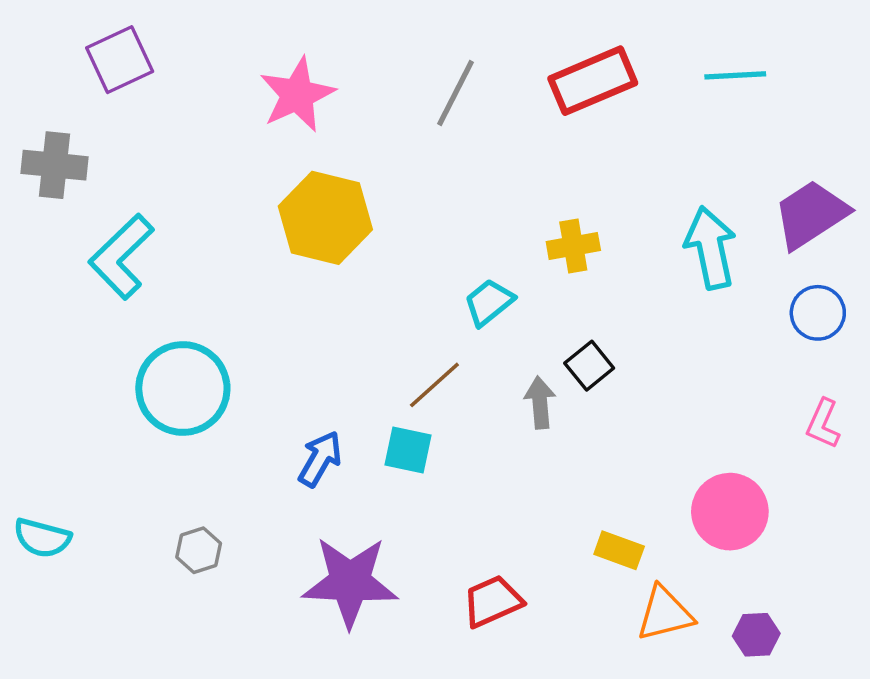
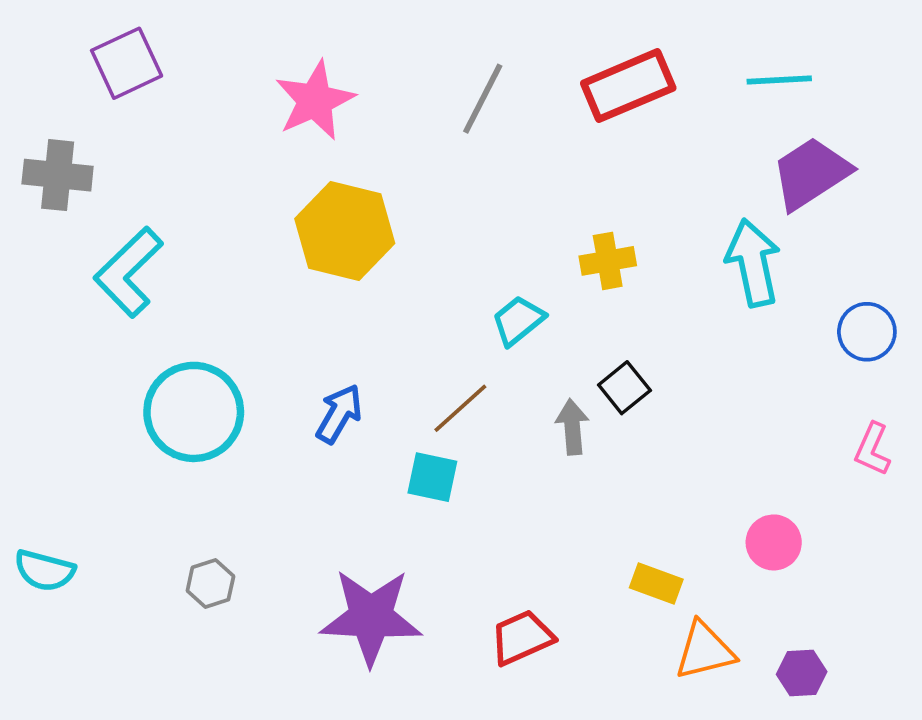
purple trapezoid: (811, 214) -> (811, 173), moved
blue arrow: (320, 459) -> (339, 414), moved
pink circle: (730, 512) -> (774, 542), size x0.7

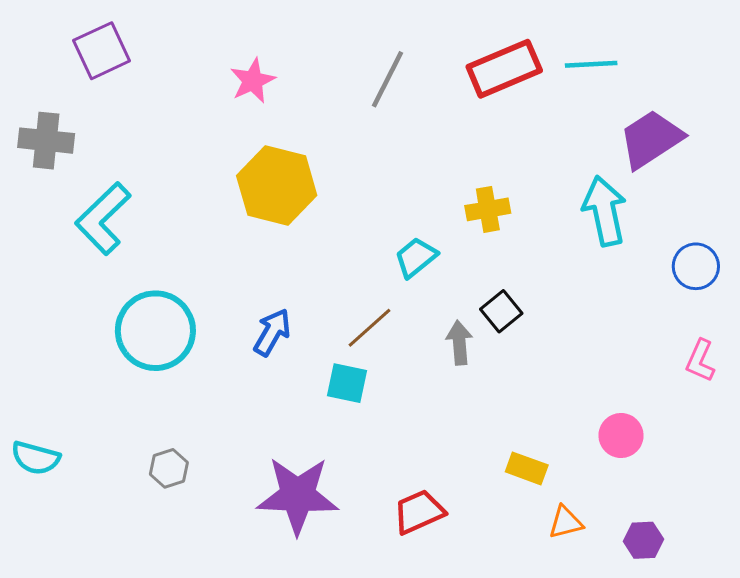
cyan line: (779, 80) -> (591, 64), moved
pink star: (315, 101) -> (253, 81), size x0.7
orange triangle: (705, 651) -> (566, 522), size x0.7

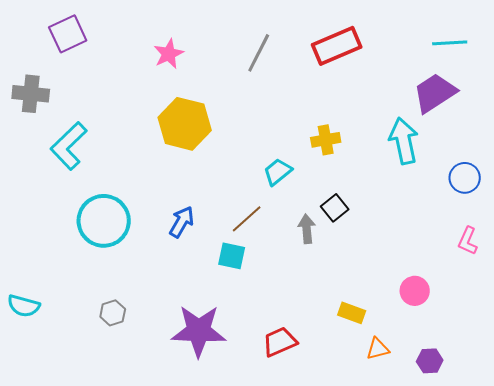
cyan line: (591, 64) -> (450, 43), moved

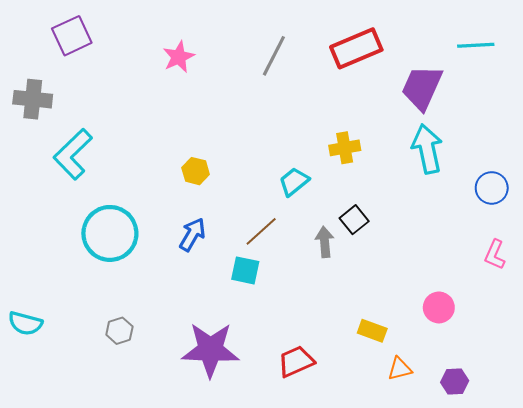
purple trapezoid: (435, 93) -> (422, 88), moved, turned -33
yellow hexagon: (185, 124) -> (196, 171), moved, size x0.5

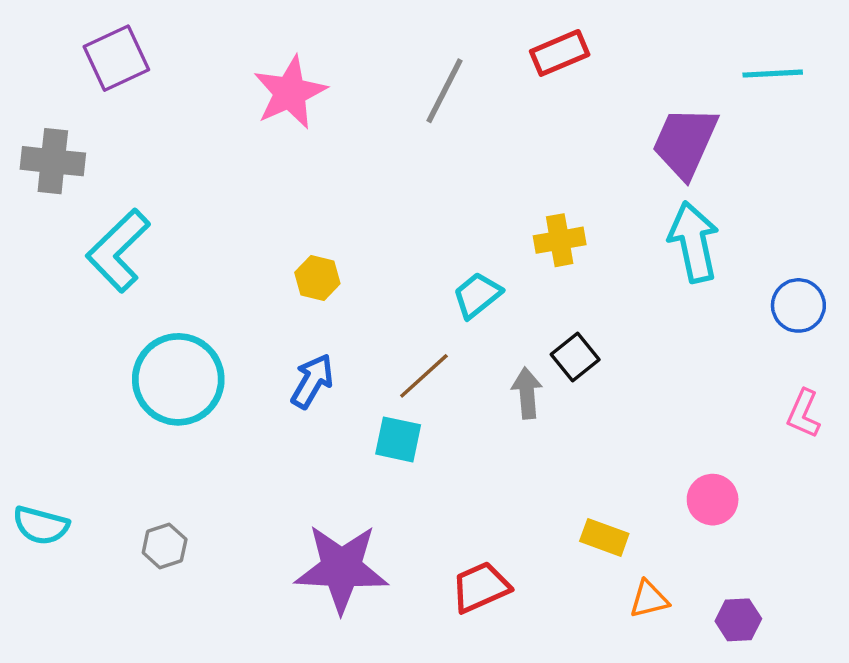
red rectangle: (356, 48) -> (560, 53), moved, size x0.7
pink star: (179, 57) -> (290, 92), size x1.4
gray hexagon: (119, 331) -> (165, 546), moved

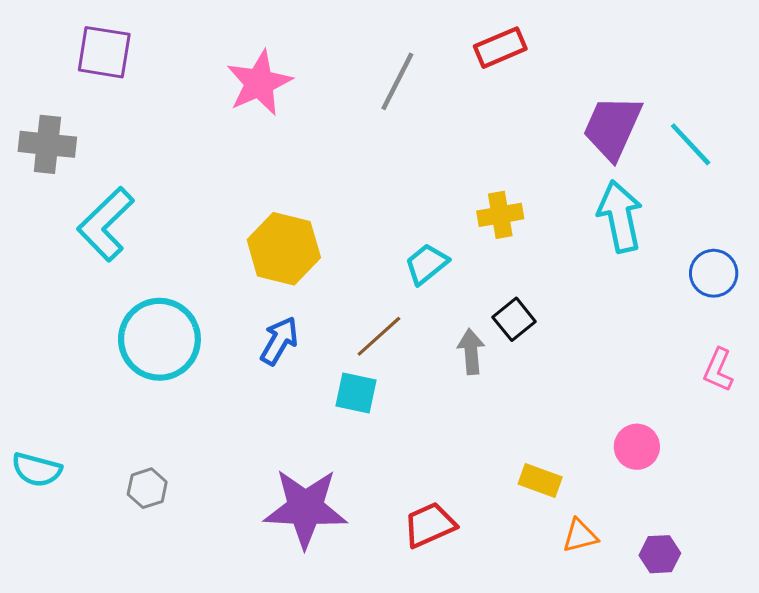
purple square: (116, 58) -> (104, 52), turned 34
cyan line: (773, 74) -> (691, 144), moved, turned 50
yellow hexagon: (317, 278) -> (284, 249), size x1.8

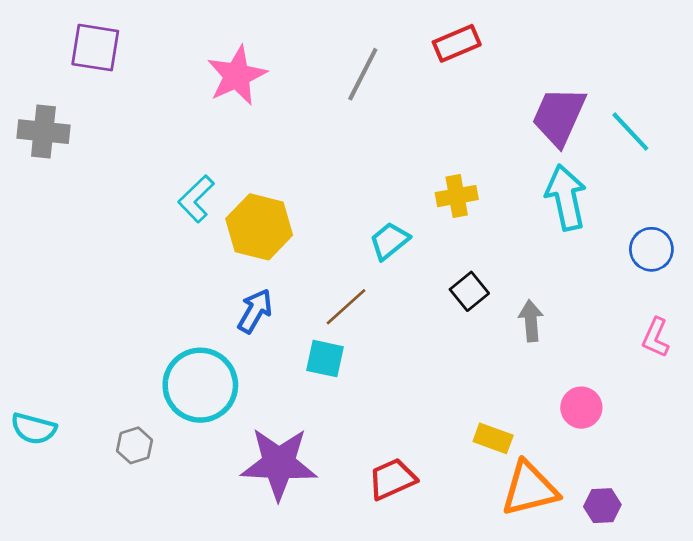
cyan L-shape: (106, 224) -> (196, 199), moved, size x0.7
cyan circle: (159, 339) -> (200, 385), moved
gray arrow: (471, 352) -> (531, 321), moved
orange triangle: (580, 536) -> (530, 489), size x1.8

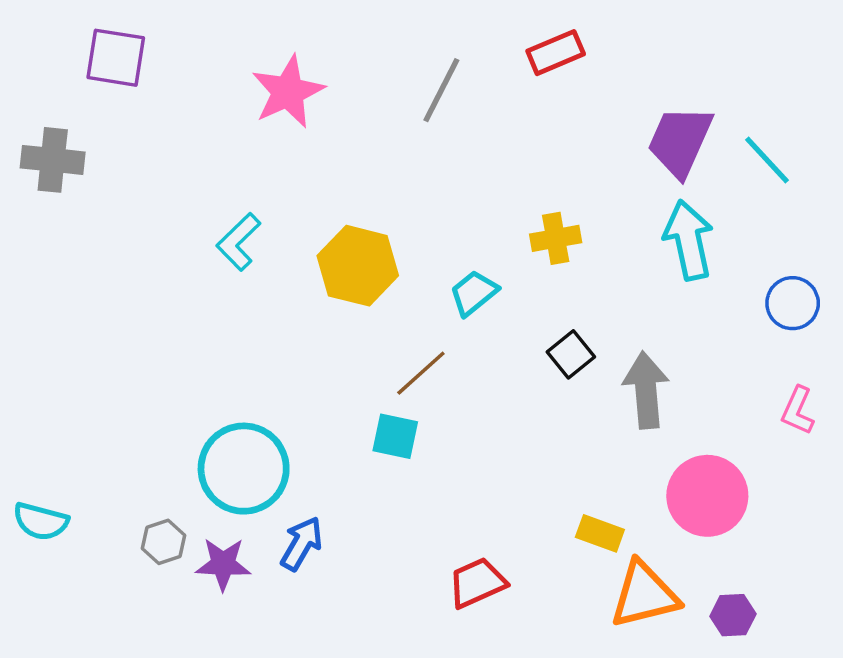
yellow hexagon: (259, 227) -> (358, 266), moved
blue arrow: (255, 311) -> (302, 544), moved
gray arrow: (531, 321) -> (646, 390), size x1.5
pink circle: (581, 408) -> (707, 496), size x1.6
purple star: (279, 464) -> (223, 564), moved, size x0.6

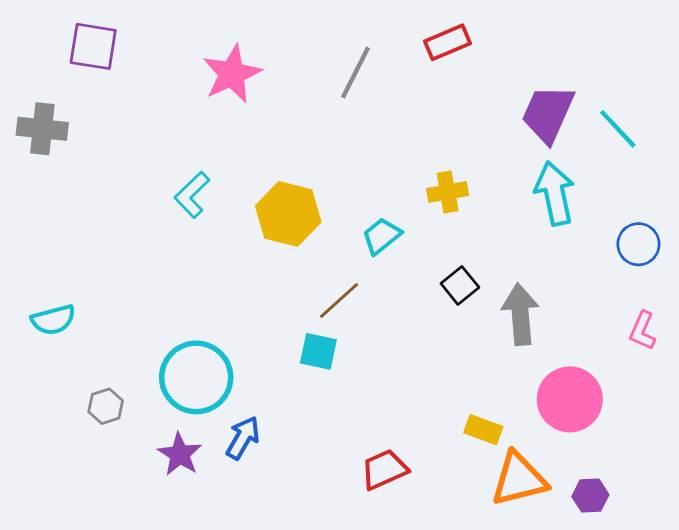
cyan semicircle: (41, 521) -> (53, 320), moved, turned -30
gray hexagon: (163, 542) -> (106, 406), moved
purple star: (223, 564) -> (180, 454), turned 30

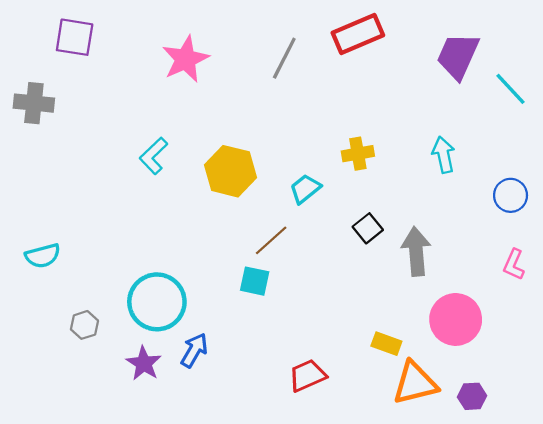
red rectangle: (448, 42) -> (358, 34), size x1.4
purple trapezoid: (548, 114) -> (458, 56), moved
cyan line: (618, 129) -> (511, 89), moved
cyan arrow: (555, 193) -> (444, 155), size x0.7

